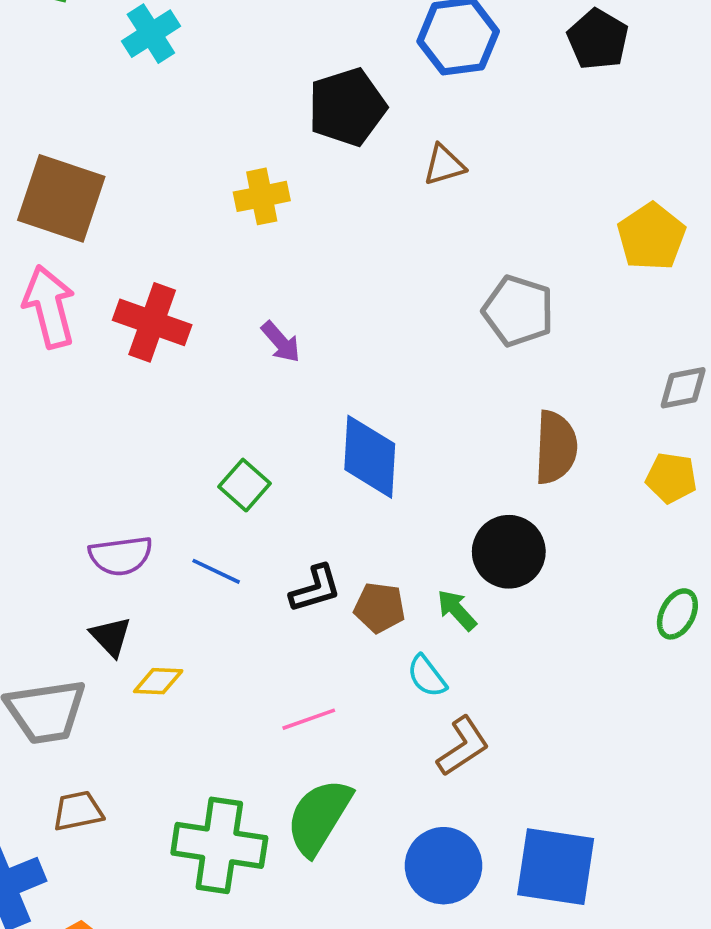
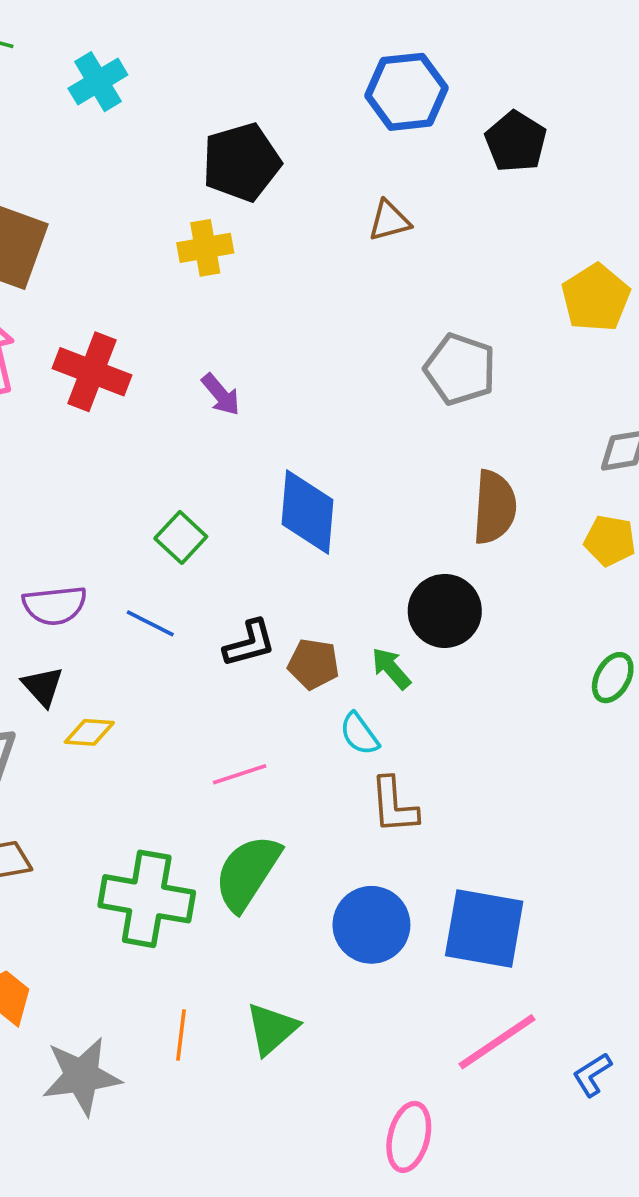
black pentagon: (598, 39) -> (516, 142), moved
black pentagon: (347, 107) -> (241, 162), moved
brown L-shape: (463, 746) -> (394, 805), turned 118

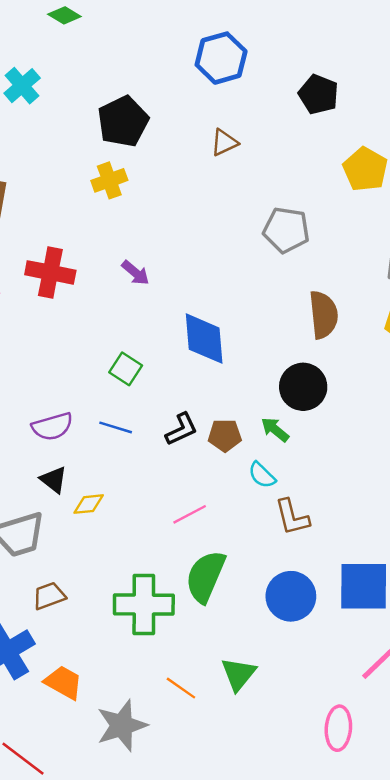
black pentagon: (516, 142) -> (318, 94), moved
orange line: (181, 1035) -> (181, 688), turned -52

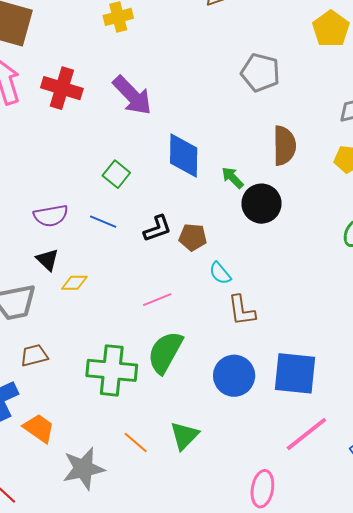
purple arrow: (135, 273) -> (132, 95), size x1.8
green arrow: (275, 430) -> (232, 178), moved

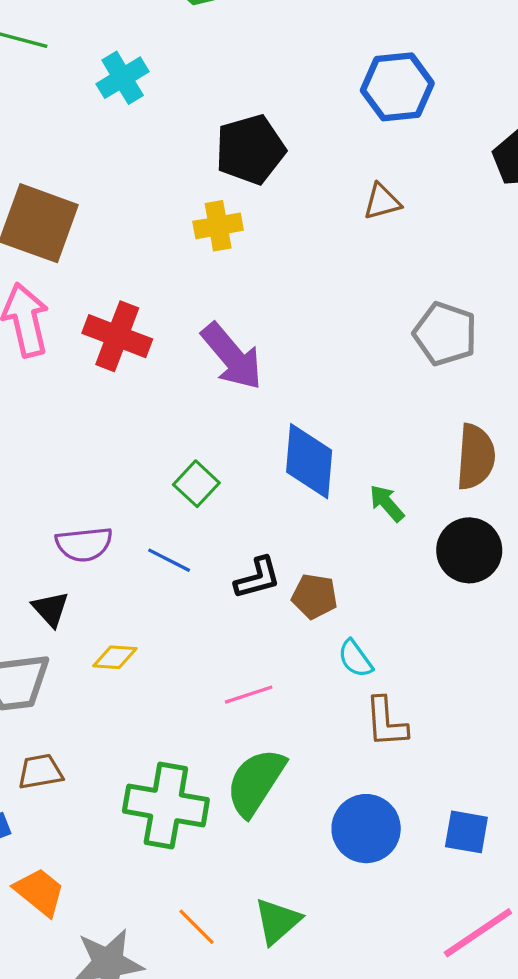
black circle: (261, 204) -> (469, 550), moved
black triangle: (48, 260) -> (51, 609), moved
blue square: (295, 373) -> (466, 832), size x0.6

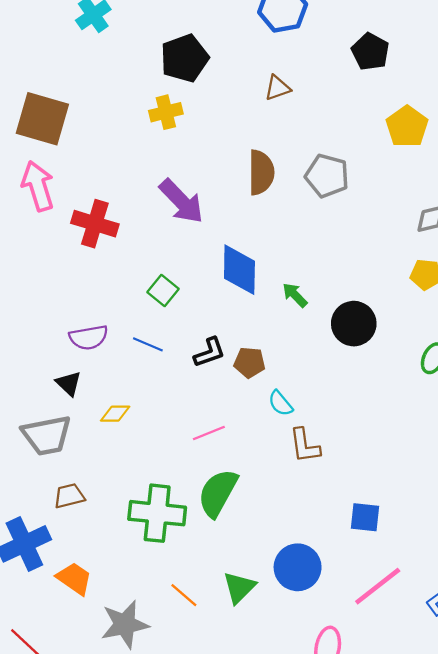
red cross: (117, 336) -> (95, 224), moved
brown semicircle: (476, 457) -> (261, 172), moved
blue circle: (366, 829) -> (298, 567), moved

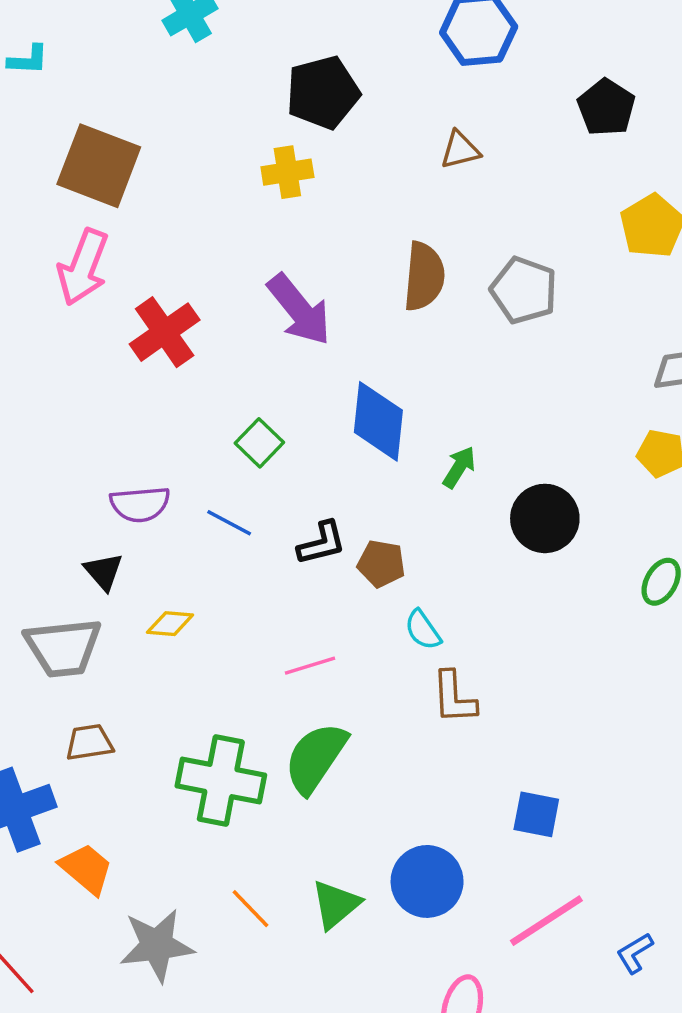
pink arrow: (38, 186) -> (83, 267), turned -147
red cross: (95, 224) -> (165, 332), turned 33
green arrow: (295, 295) -> (459, 467), turned 72

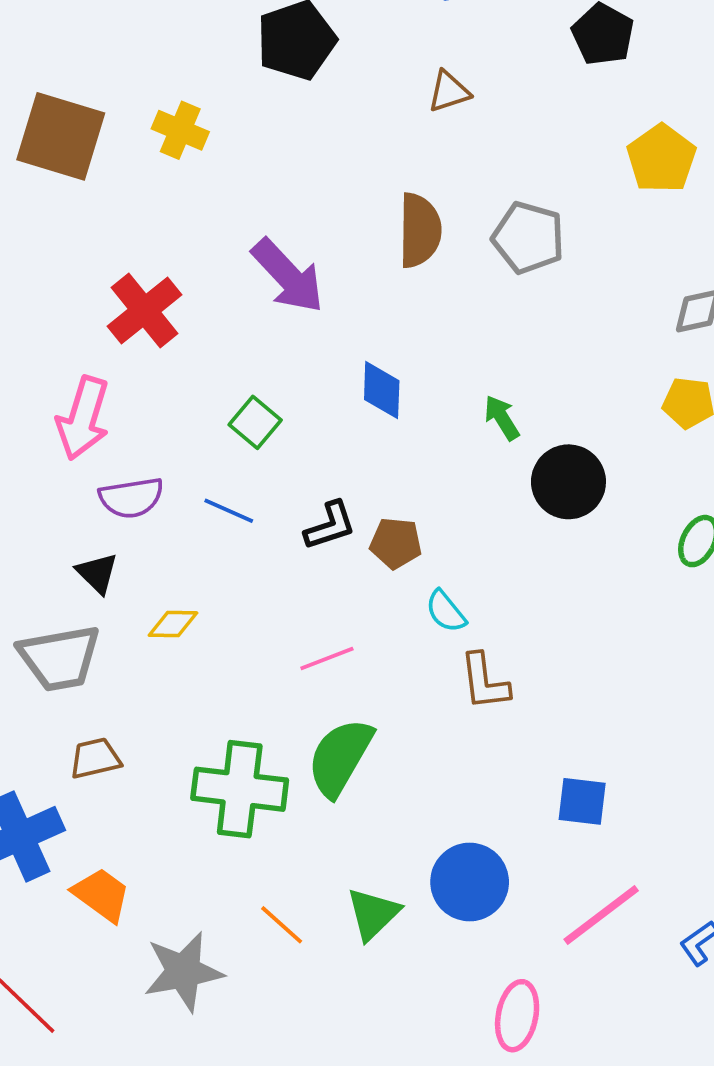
yellow cross: (287, 172) -> (180, 130), moved, turned 36
pink arrow: (83, 267) -> (83, 418), moved
blue diamond: (378, 421) -> (382, 390), size x0.7
green arrow: (459, 467) -> (502, 418), moved, turned -60

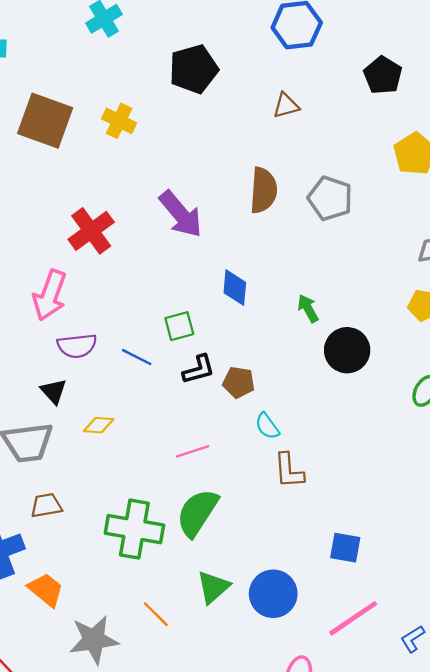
green square: (255, 422) -> (179, 326), moved, turned 32
green triangle: (373, 914) -> (213, 587), moved

